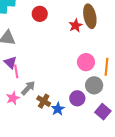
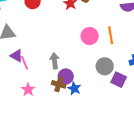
gray circle: (94, 85) -> (105, 66), moved
gray arrow: (28, 88) -> (55, 61), moved, turned -35
purple circle: (77, 98) -> (66, 76), moved

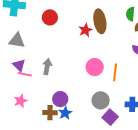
gray arrow: (55, 61) -> (47, 67), moved
pink line: (25, 63) -> (25, 74), turned -72
brown cross: (59, 84) -> (50, 113), moved, turned -32

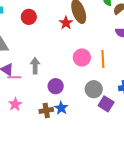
purple circle: (60, 99) -> (56, 86), moved

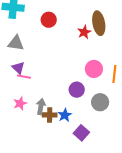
gray arrow: (35, 66) -> (41, 107), moved
purple circle: (56, 86) -> (77, 90), moved
purple square: (106, 104) -> (81, 133), moved

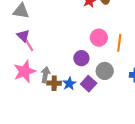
pink line: (24, 77) -> (29, 45), turned 48
pink star: (20, 103) -> (25, 71), size x1.6
purple square: (81, 133) -> (89, 84), moved

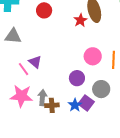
purple triangle: (23, 36) -> (35, 62), moved
pink star: (25, 71) -> (21, 96), turned 30
blue star: (69, 84) -> (75, 105), moved

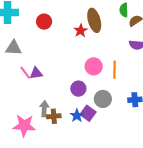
purple triangle: (35, 62) -> (36, 73), turned -48
pink line: (24, 69) -> (25, 73), moved
pink star: (21, 96) -> (24, 126), moved

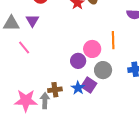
pink circle: (94, 66) -> (92, 49), moved
purple triangle: (36, 73) -> (32, 21), moved, turned -48
gray arrow: (44, 109) -> (45, 101), moved

